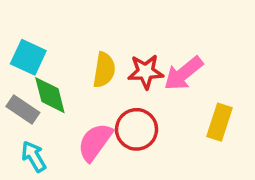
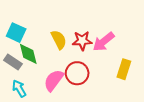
yellow semicircle: (104, 70) -> (59, 40), turned -36

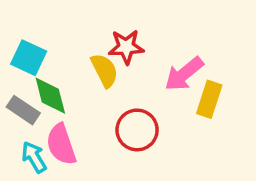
red star: (82, 41) -> (126, 47), moved
yellow rectangle: (124, 69) -> (209, 99), moved
pink semicircle: (54, 80) -> (61, 144), moved, turned -55

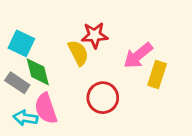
cyan arrow: (34, 157) -> (25, 118), turned -50

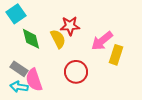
cyan square: (21, 43) -> (16, 14), moved, turned 30
green diamond: (38, 72) -> (31, 39), moved
gray rectangle: (17, 83) -> (19, 69), moved

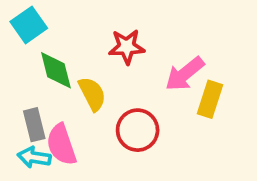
yellow semicircle: (58, 39) -> (92, 94), moved
gray rectangle: (19, 69) -> (34, 125), turned 42

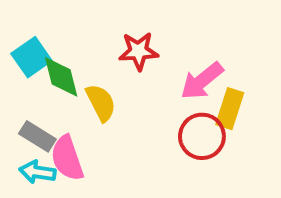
cyan square: (29, 25) -> (31, 57), moved
gray rectangle: (34, 125) -> (37, 136), turned -44
red circle: (138, 130) -> (202, 136), moved

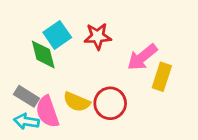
cyan square: (31, 57) -> (57, 35), moved
yellow semicircle: (101, 103) -> (77, 102), moved, turned 140
red circle: (202, 136) -> (110, 103), moved

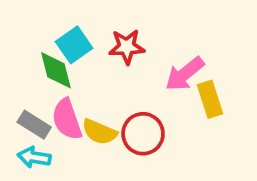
yellow rectangle: (162, 77) -> (210, 99), turned -36
pink semicircle: (47, 112) -> (67, 119), moved

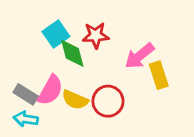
green diamond: (56, 70) -> (72, 53), moved
pink semicircle: (67, 119) -> (50, 90), turned -132

